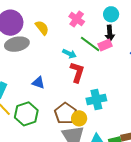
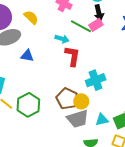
blue triangle: (38, 83) -> (27, 56), moved

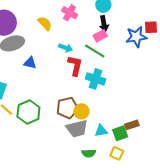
yellow semicircle: (31, 17) -> (45, 23), moved
green line: (81, 26) -> (95, 51), moved
cyan cross: (96, 80) -> (96, 79), moved, turned 36
brown pentagon: (67, 99) -> (67, 108), turned 30

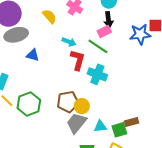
gray trapezoid: (77, 129) -> (76, 123), turned 140

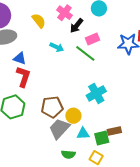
black arrow: (108, 20) -> (76, 26), moved, turned 42
red L-shape: (78, 60) -> (23, 77), moved
cyan cross: (97, 74) -> (96, 93), moved, turned 36
yellow circle: (82, 106) -> (73, 116), moved

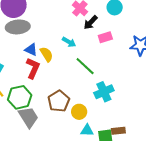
yellow semicircle: (39, 21) -> (47, 54), moved
green line: (85, 53) -> (85, 66), moved
brown pentagon: (52, 107) -> (59, 101), turned -30
gray trapezoid: (59, 129) -> (28, 117), moved, turned 100

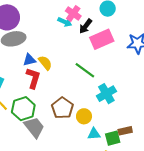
pink rectangle: (105, 37) -> (102, 39), size x1.6
cyan arrow: (69, 42) -> (65, 22), moved
blue triangle: (31, 50) -> (29, 60), turned -32

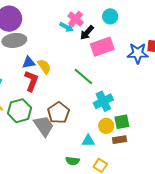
yellow circle: (84, 116) -> (106, 126), moved
gray trapezoid: (34, 127) -> (44, 126), moved
green square: (113, 138) -> (122, 122), moved

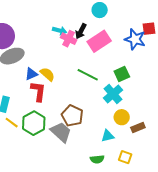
pink cross: (76, 19) -> (69, 39), moved
blue star: (138, 53) -> (135, 39), turned 30
green square: (122, 122) -> (122, 74), moved

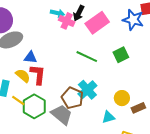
blue triangle: (31, 74) -> (30, 57), turned 32
yellow semicircle: (47, 74) -> (23, 76), moved
cyan cross: (113, 94) -> (87, 90), moved
yellow line: (12, 123) -> (18, 100), moved

